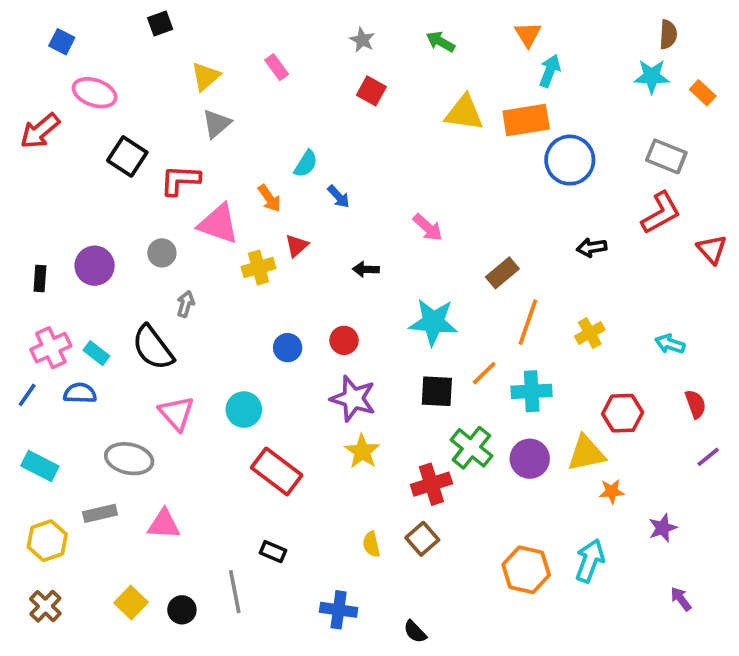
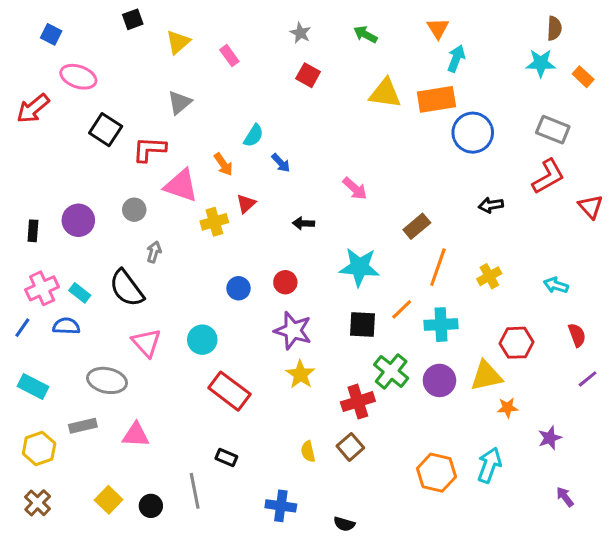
yellow triangle: (206, 76) -> (178, 42), moved
black semicircle: (415, 632) -> (344, 524), turned -30

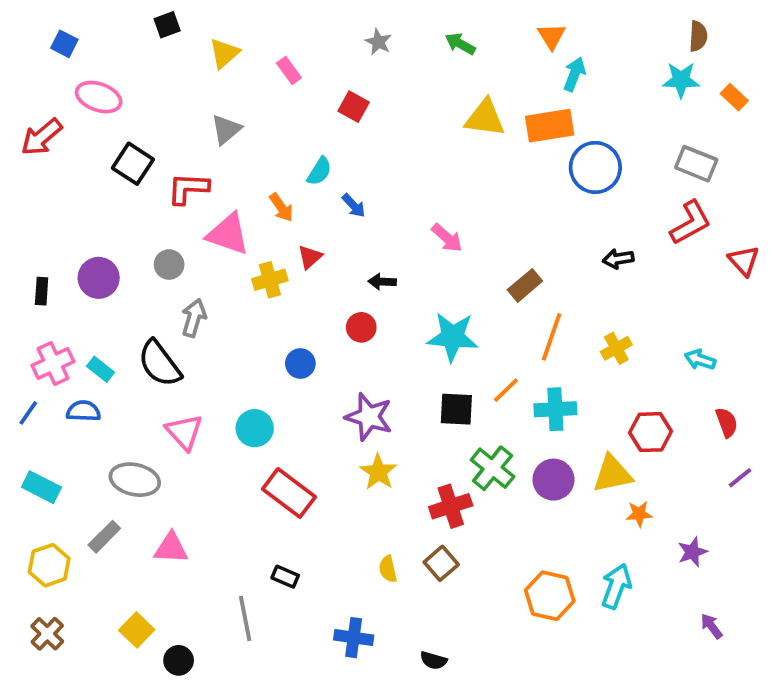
red square: (308, 75) -> (354, 107), moved
gray arrow: (154, 252) -> (194, 318), size x1.4
red circle: (285, 282) -> (361, 327), moved
gray rectangle: (83, 426) -> (104, 537), turned -32
black circle: (151, 506) -> (179, 660), moved

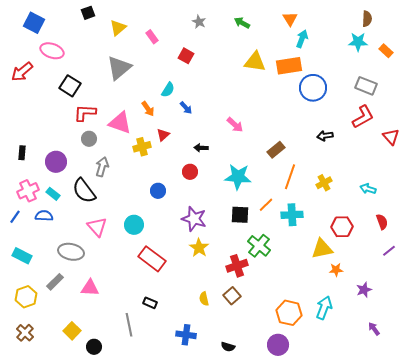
blue square: (64, 44) -> (34, 23), size x1.5
gray triangle: (226, 129) -> (119, 68), size x1.5
red L-shape: (188, 188) -> (85, 113), moved
purple circle: (99, 278) -> (56, 162), moved
purple circle: (553, 480) -> (278, 345), moved

